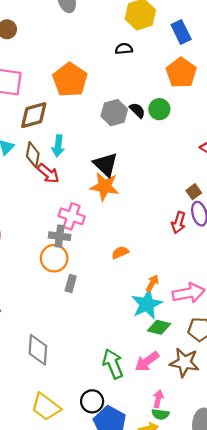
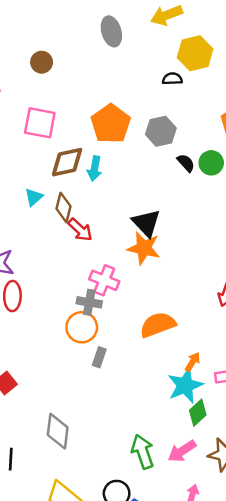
black semicircle: (124, 49) -> (172, 79), moved
gray hexagon: (114, 113) -> (161, 131), moved
cyan arrow: (58, 146) -> (95, 169), moved
orange semicircle: (120, 253) -> (158, 325), size x1.8
green diamond: (159, 327) -> (198, 413), turned -60

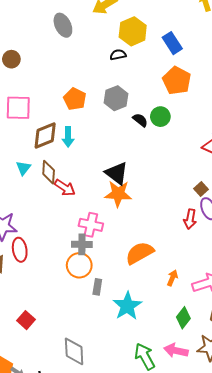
orange pentagon: (111, 124) -> (75, 99), size x0.7
cyan star: (185, 385) -> (127, 306), moved
pink arrow: (182, 451) -> (176, 351), turned 55

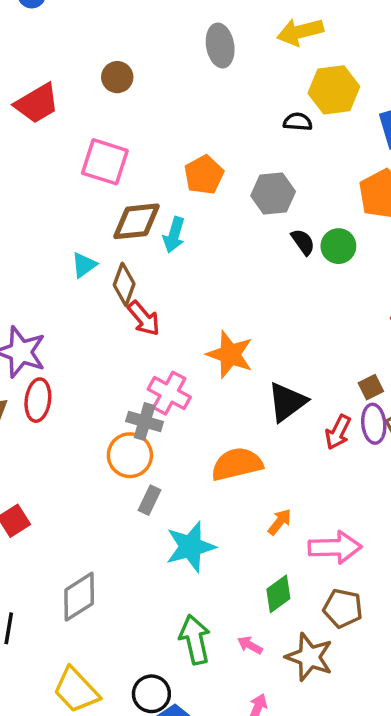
black triangle: (117, 173) -> (287, 402), moved, turned 30
gray diamond: (74, 351) -> (79, 597), turned 44
pink arrow: (176, 351) -> (250, 645), size x0.6

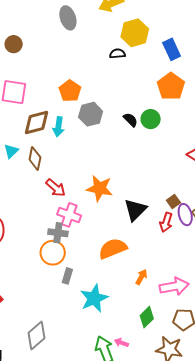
gray hexagon: (273, 194) -> (91, 114), moved
red arrow: (144, 318) -> (56, 188), moved
brown square: (371, 387) -> (173, 201), moved
pink arrow: (250, 645) -> (121, 343), moved

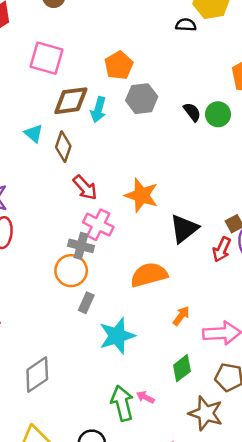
cyan triangle: (11, 151) -> (34, 133), turned -42

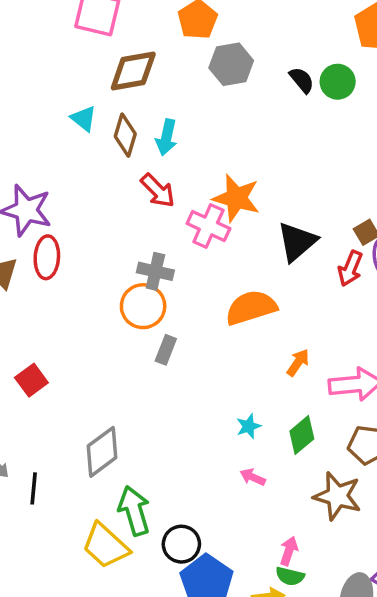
cyan arrow: (98, 110) -> (166, 137), moved
pink cross: (98, 225) -> (208, 226), moved
cyan star: (117, 336) -> (249, 426), moved, size x0.5
green arrow: (122, 403) -> (134, 511), moved

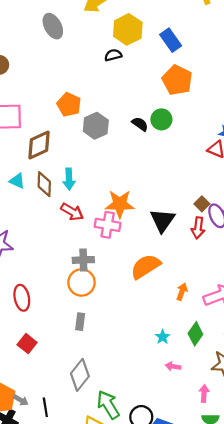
red ellipse: (47, 257) -> (22, 298), moved
gray rectangle: (166, 350) -> (80, 322), moved
pink arrow: (289, 551) -> (204, 393), moved

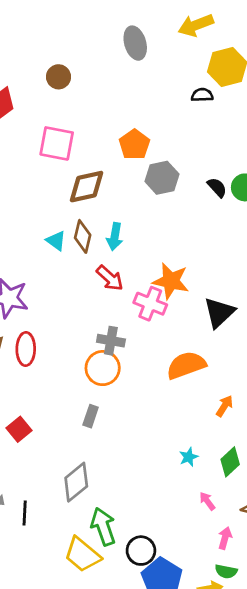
cyan triangle: (17, 181) -> (56, 241), moved
red ellipse: (22, 298) -> (26, 349), moved
pink arrow: (173, 366) -> (207, 501), moved, turned 32

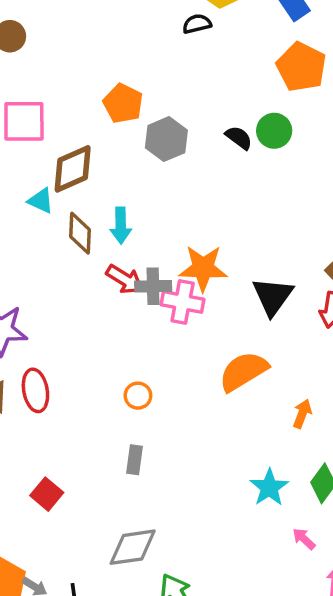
cyan triangle: (56, 241) -> (41, 201), moved
gray cross: (111, 341) -> (153, 286), moved
orange circle: (103, 368) -> (138, 396), size x0.6
cyan star: (189, 457) -> (269, 487), size x1.5
gray diamond: (76, 482) -> (133, 547), turned 42

